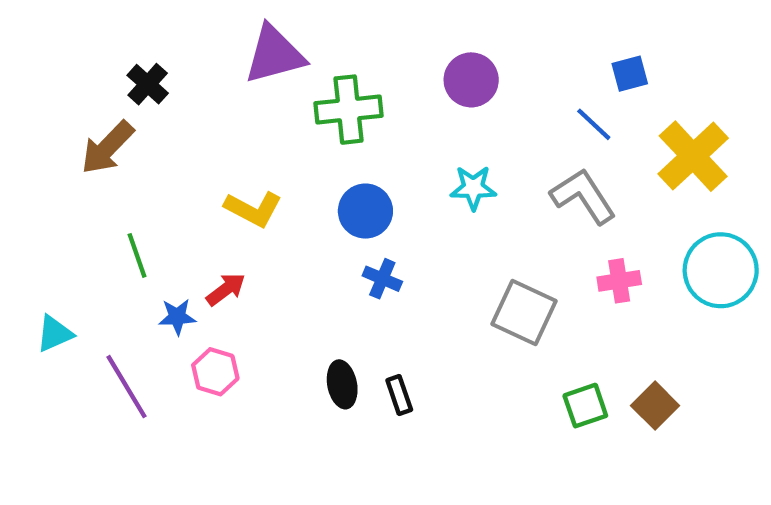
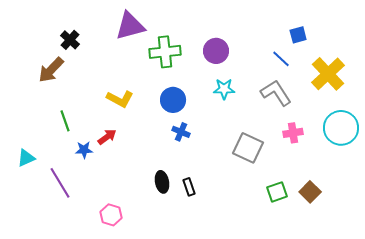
purple circle: (471, 80) -> (216, 51), moved
pink hexagon: (215, 372) -> (111, 215), moved

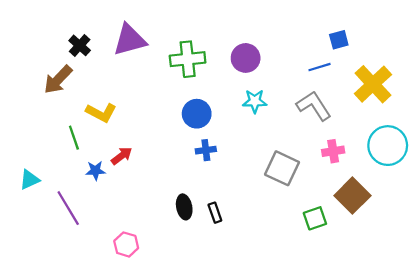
purple triangle: (130, 26) -> (130, 40), moved
blue line: (281, 59) -> (319, 67), turned -60
yellow L-shape: (120, 99) -> (101, 113), moved
blue cross: (181, 132) -> (206, 150), turned -30
brown square: (310, 192) -> (352, 196), moved, size x1.4

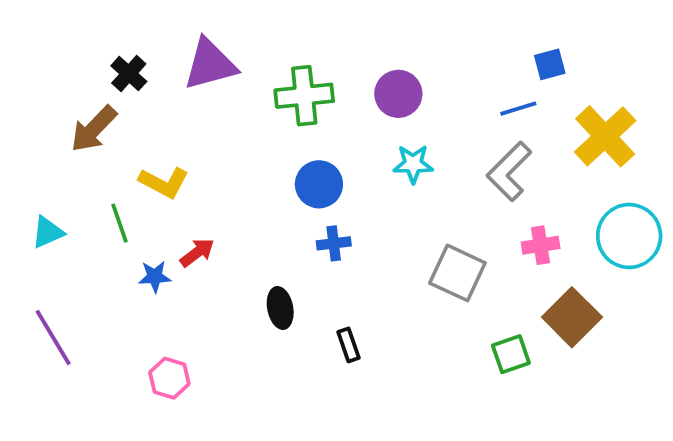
gray L-shape: (314, 106) -> (509, 171), turned -102
cyan triangle: (30, 180) -> (48, 232), moved
black ellipse: (184, 207) -> (280, 308), moved
purple line: (68, 208) -> (53, 338), moved
pink hexagon: (126, 244) -> (169, 378), moved

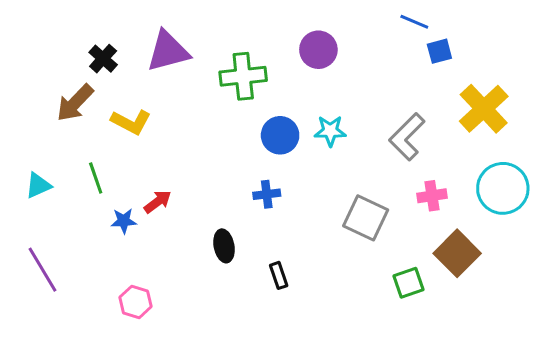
purple circle: (398, 94) -> (318, 50), moved
blue line: (518, 109) -> (414, 22), moved, turned 40
yellow L-shape: (164, 182) -> (131, 122), moved
blue circle: (319, 184) -> (280, 135), moved

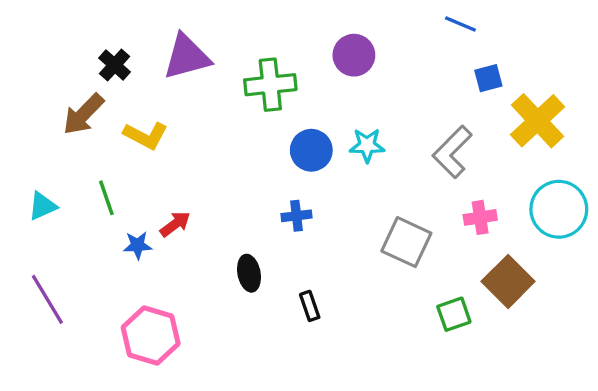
blue square: (439, 51) -> (488, 78), moved
pink hexagon: (135, 302) -> (151, 335), size x1.6

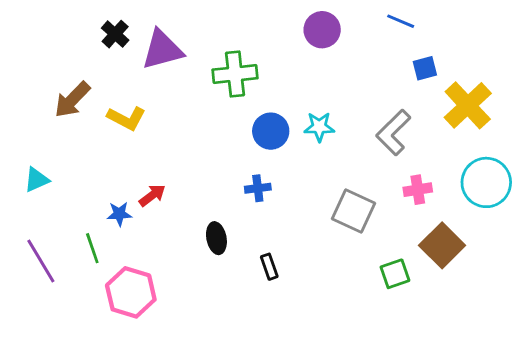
purple circle: (354, 55) -> (322, 30), moved
black cross: (115, 65) -> (115, 34), moved
green line: (106, 198) -> (92, 248), moved

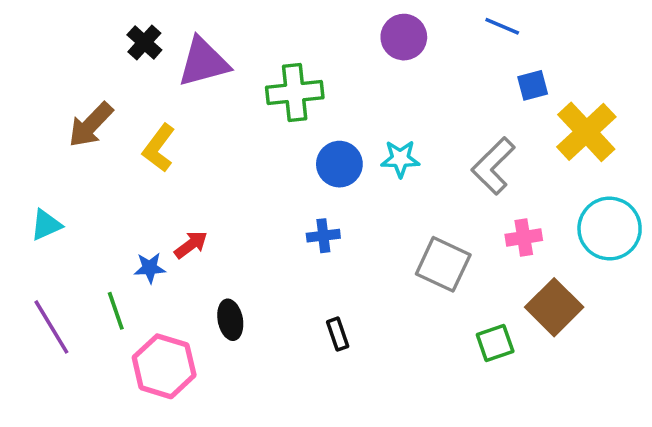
yellow L-shape: (127, 118) -> (159, 148), turned 99
black ellipse: (216, 238) -> (230, 320), moved

